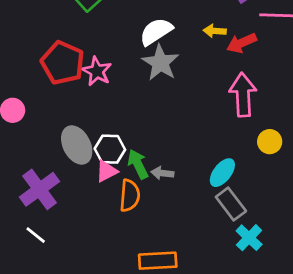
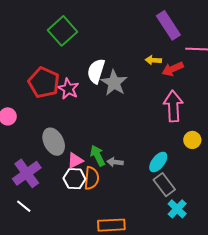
white semicircle: (156, 32) -> (96, 71), moved, turned -40
white hexagon: (110, 149) -> (74, 179), moved

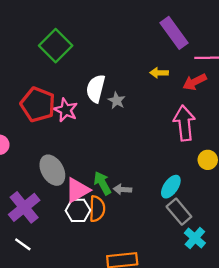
red arrow: (173, 69) -> (195, 82), moved
gray star: (114, 83) -> (117, 101), size x0.6
pink triangle: (75, 161) -> (78, 190), size x1.4

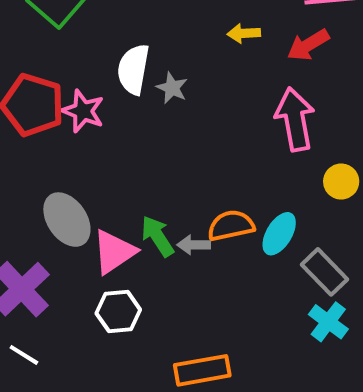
orange semicircle: (97, 209) -> (231, 225), moved, turned -100
white hexagon: (78, 210) -> (118, 312), moved
gray rectangle: (179, 212) -> (324, 272), moved

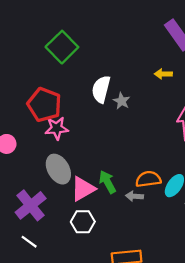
pink star: (83, 111) -> (57, 128), moved, turned -30
gray arrow: (194, 245) -> (134, 196), moved

